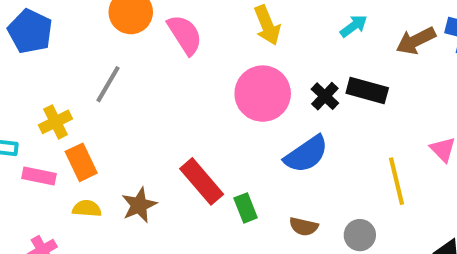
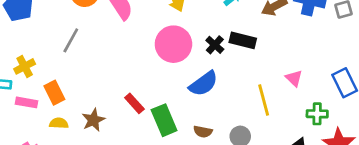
yellow cross: (55, 122) -> (25, 66), moved
red rectangle: (202, 181) -> (134, 103), size x0.7
green rectangle: (246, 208) -> (164, 120), size x1.6

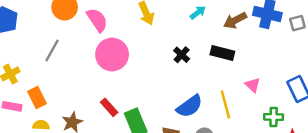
black rectangle: (243, 40) -> (222, 53), moved
pink circle: (173, 44) -> (112, 55), moved
blue semicircle: (203, 84) -> (190, 106), moved

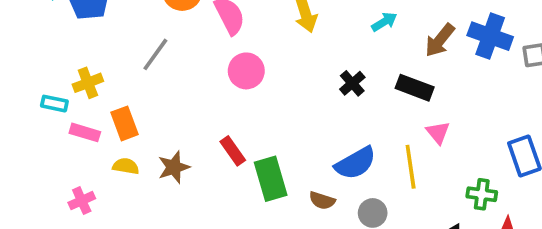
brown arrow: (235, 20) -> (440, 40), turned -30
pink circle: (112, 55) -> (246, 71), size x0.7
pink triangle: (253, 85) -> (438, 133), moved

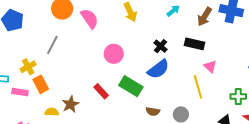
pink circle: (246, 71) -> (114, 54), moved
yellow cross: (88, 83) -> (28, 67), moved
blue semicircle: (355, 163) -> (158, 69), moved
yellow semicircle: (126, 166) -> (52, 112), moved
green rectangle: (271, 179) -> (131, 86), moved, turned -35

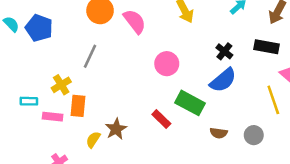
orange rectangle: (41, 84) -> (78, 106), turned 36
red rectangle: (101, 91) -> (161, 119), moved
yellow semicircle: (52, 112) -> (93, 140), turned -56

